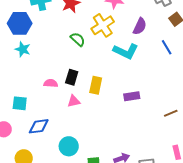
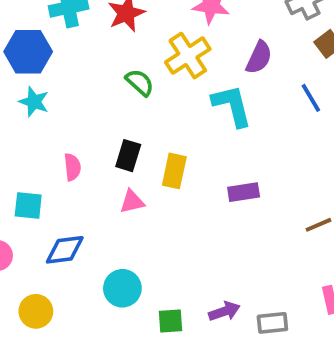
cyan L-shape: (126, 51) -> (232, 106), turned -130
pink semicircle: (51, 83) -> (72, 167), moved, turned 80

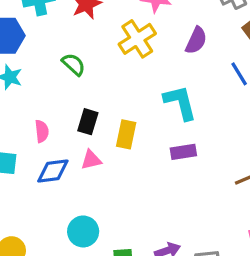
green semicircle: (140, 82) -> (74, 64), moved
cyan L-shape: (232, 106) -> (180, 103), moved
blue diamond: (65, 250) -> (53, 171), moved

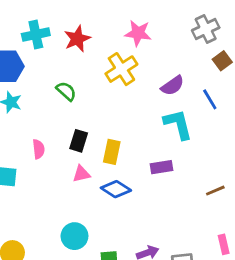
purple semicircle: (196, 40) -> (173, 86), moved, turned 30
cyan L-shape: (180, 103) -> (178, 124), moved
blue diamond: (53, 171) -> (116, 189), moved, turned 40

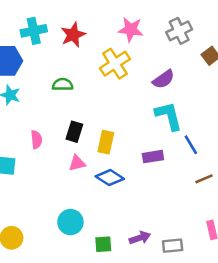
gray cross: (206, 29) -> (179, 31), moved
green semicircle: (66, 91) -> (63, 85), turned -42
blue line: (210, 99) -> (191, 145), moved

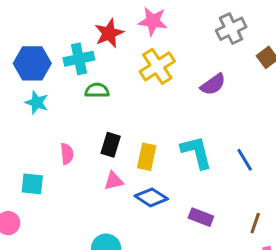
pink star: (131, 30) -> (153, 21), moved
cyan cross: (34, 31) -> (79, 59), moved
cyan L-shape: (169, 116) -> (196, 152), moved
purple rectangle: (153, 157) -> (201, 217), moved, turned 30
brown line: (204, 179) -> (255, 223), moved, turned -48

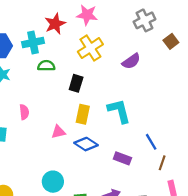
black rectangle: (111, 145) -> (76, 83), moved
blue line: (245, 160) -> (151, 142), moved

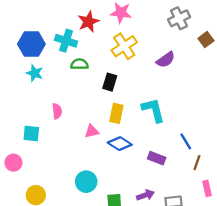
cyan cross: (33, 42) -> (66, 41), turned 30

